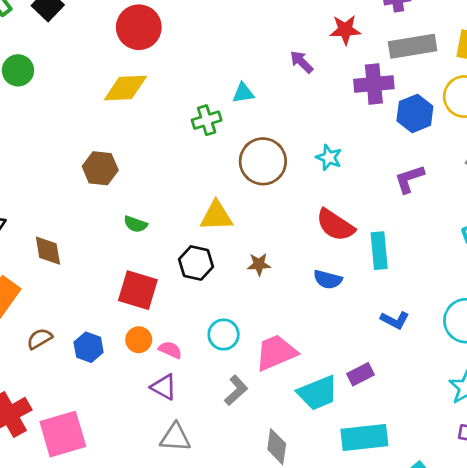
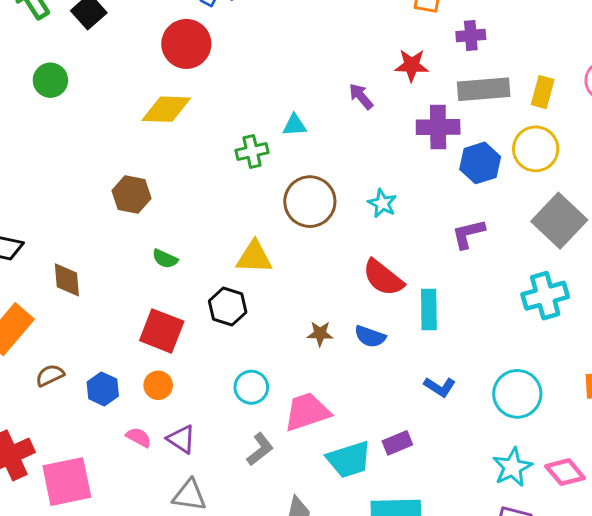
brown star: (259, 264) -> (320, 334), moved
pink semicircle: (170, 350) -> (139, 437), moved

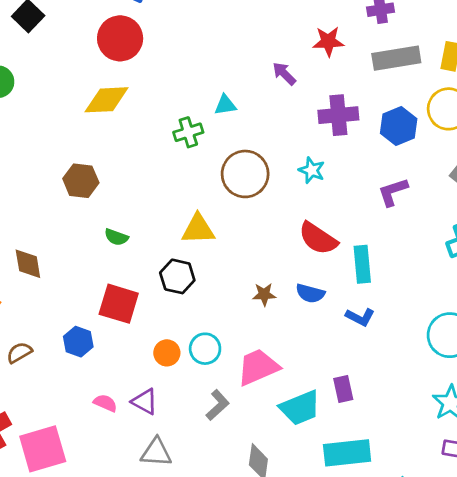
purple cross: (438, 127) -> (338, 115), moved
orange circle: (158, 385) -> (167, 353), moved
blue L-shape: (440, 387) -> (360, 317), moved
blue hexagon: (103, 389) -> (78, 342), moved
purple rectangle: (397, 443) -> (343, 389), turned -75

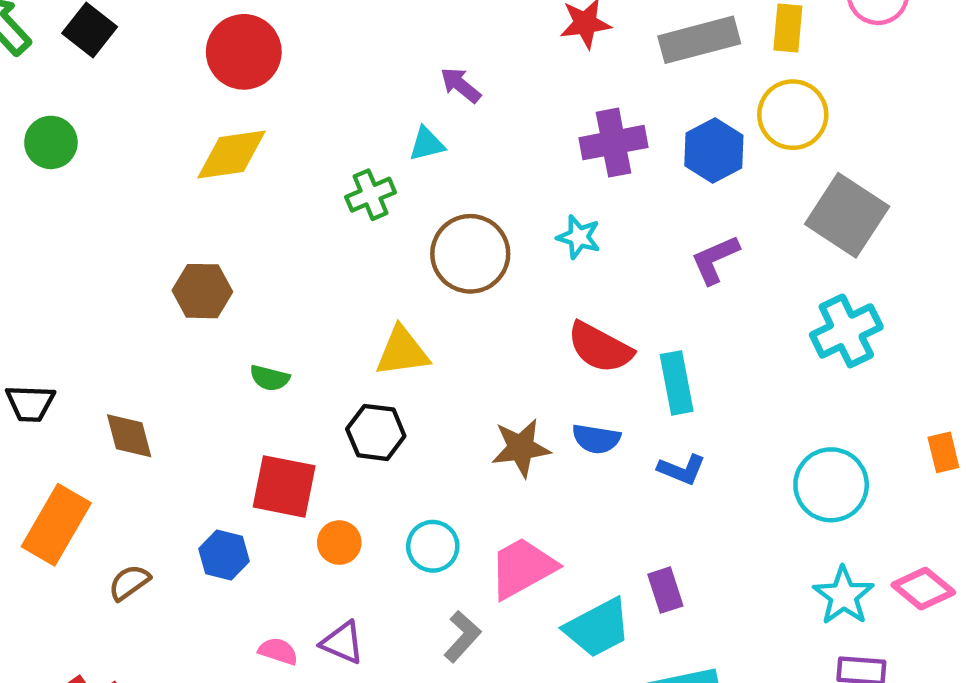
purple arrow: (284, 74) -> (461, 85), moved
brown star: (264, 294) -> (521, 448), size x1.5
orange circle: (167, 353) -> (339, 543), moved

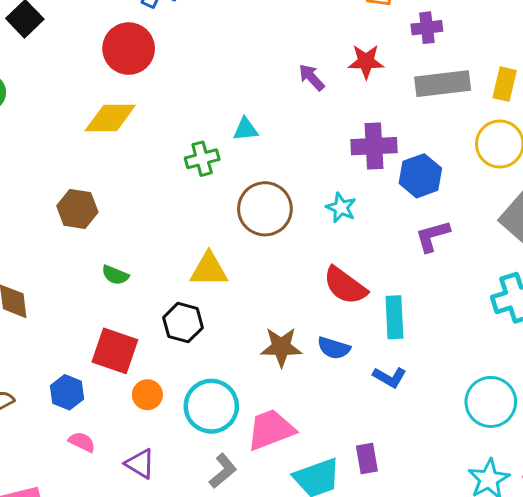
purple arrow: (461, 85) -> (312, 77), moved
blue hexagon: (714, 151) -> (420, 176), moved
cyan circle: (433, 546) -> (211, 406), size x1.5
pink semicircle: (278, 651) -> (82, 442), moved

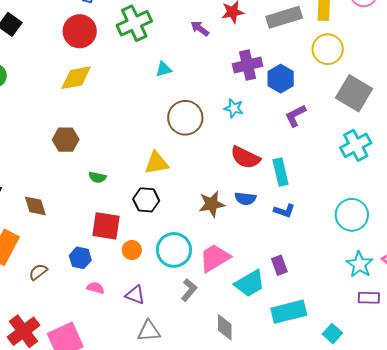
green cross: (202, 159) -> (134, 23), moved, size x1.6

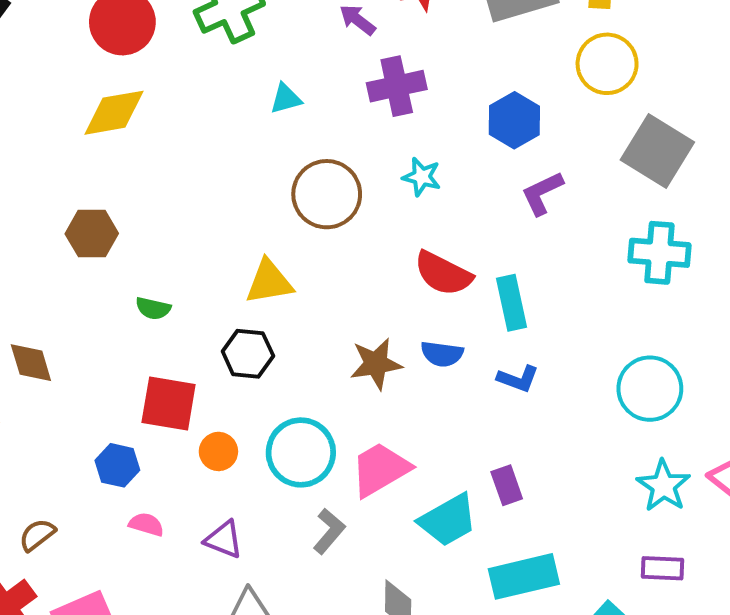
purple cross: (248, 65) -> (397, 86), moved
cyan cross: (356, 145) -> (659, 253), turned 32
brown semicircle: (38, 272) -> (37, 535), moved
purple rectangle: (369, 298) -> (663, 568), moved

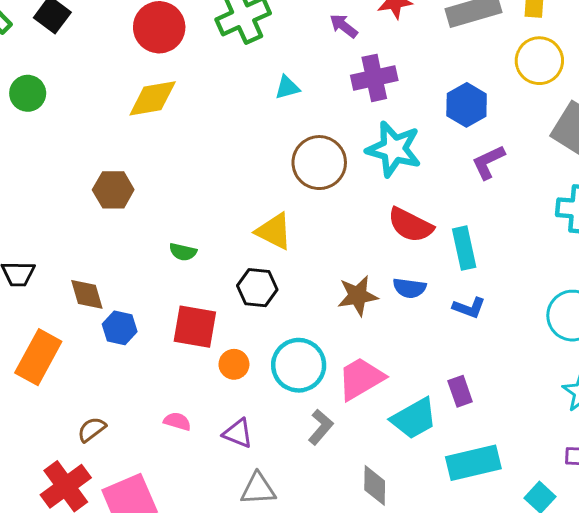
cyan star: (422, 177) -> (394, 149), size x1.8
brown hexagon: (92, 234) -> (113, 190), moved
yellow triangle: (269, 282) -> (274, 231), turned 36
blue hexagon: (117, 465) -> (120, 328), moved

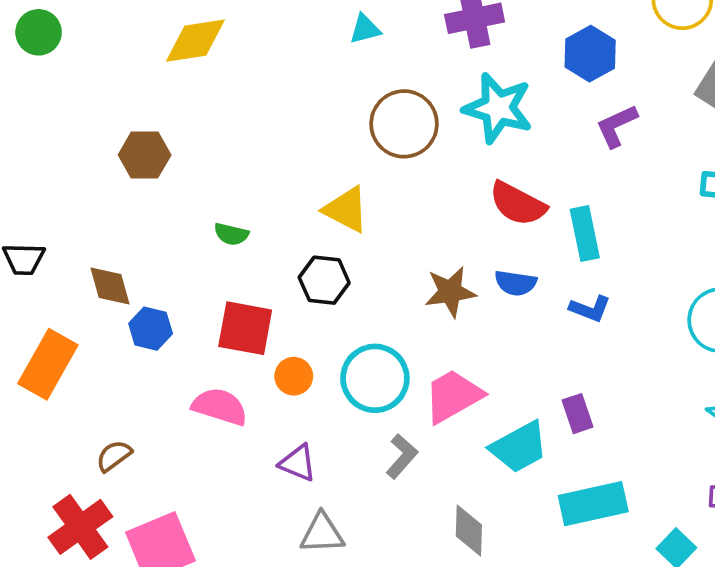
pink semicircle: (177, 421) -> (220, 407), moved, size x1.6

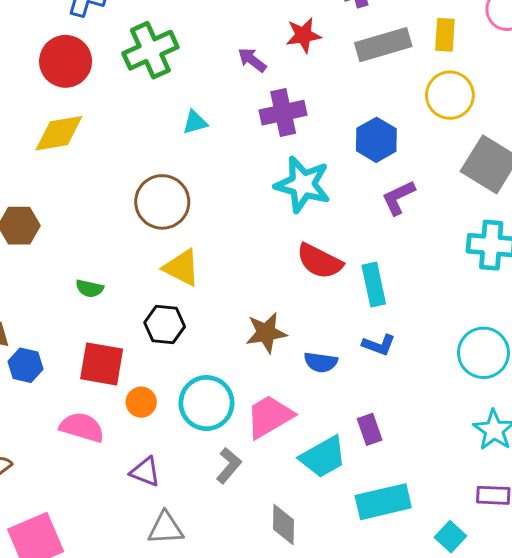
brown circle: (404, 124) -> (162, 202), moved
blue semicircle: (516, 283) -> (321, 362), moved

